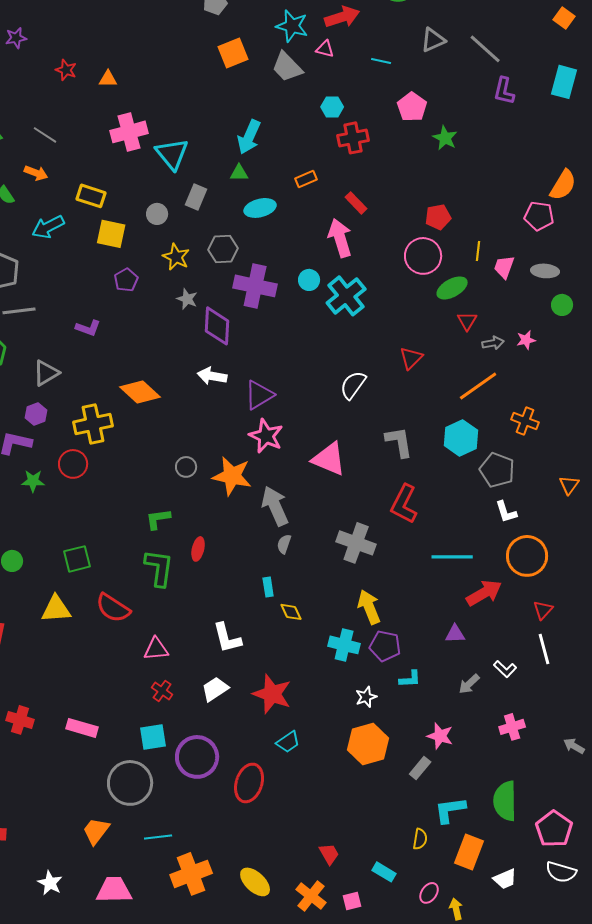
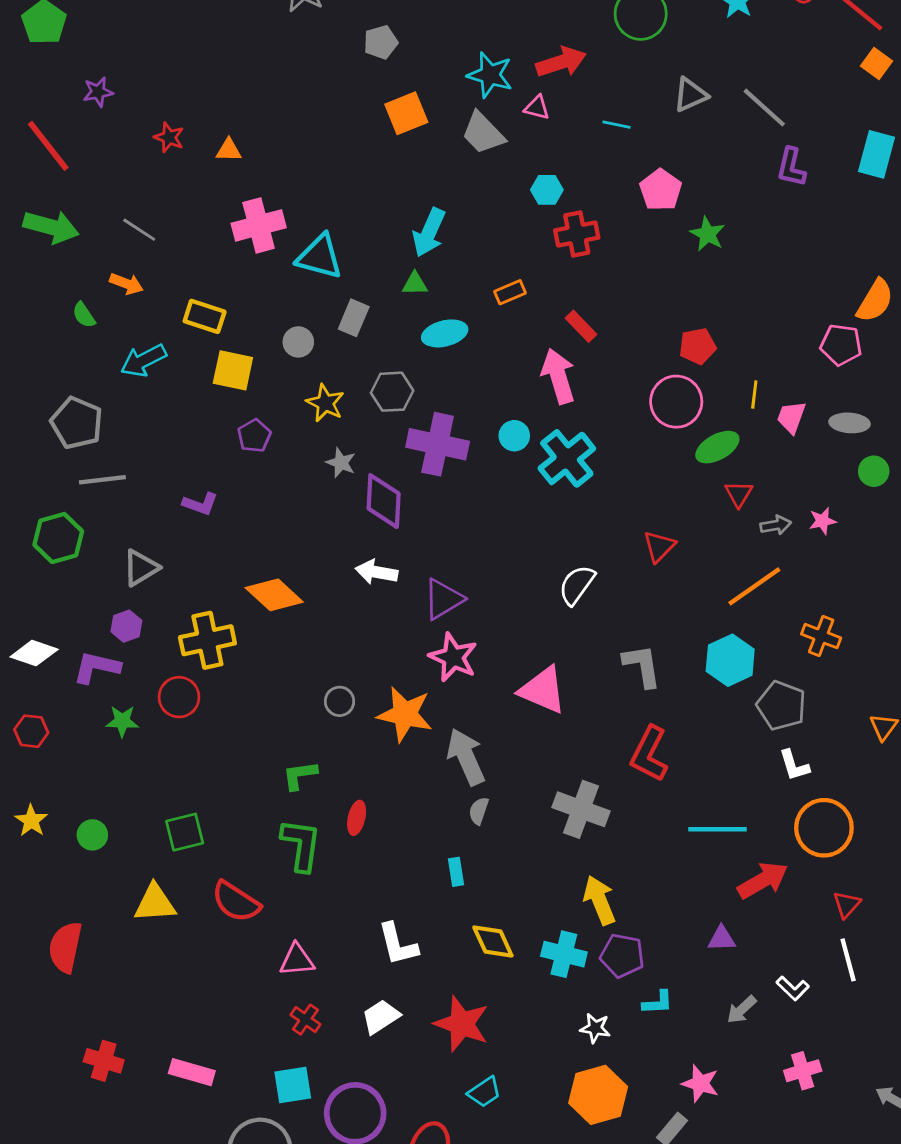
cyan triangle: (172, 154) -> (320, 257), turned -36
yellow diamond: (291, 612) -> (493, 941), moved, size x1.4
white star: (366, 697) -> (595, 1028), turned 30

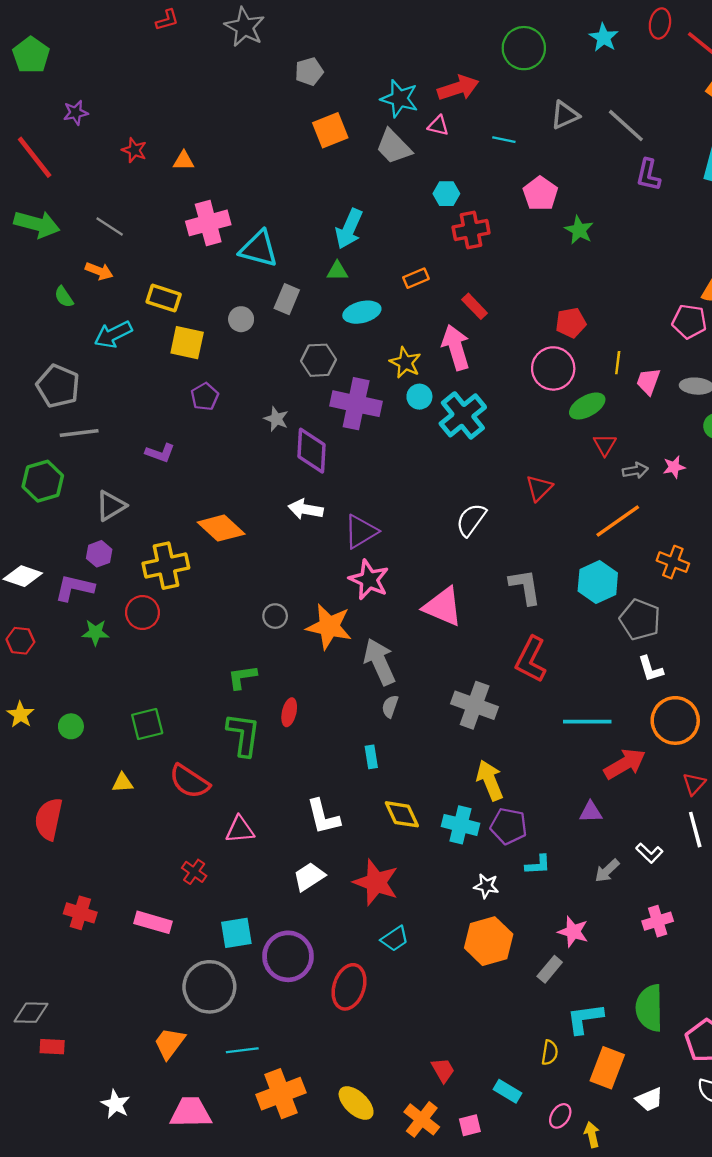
yellow star: (325, 403) -> (405, 363), moved
yellow triangle: (155, 903) -> (123, 783), size x0.6
red cross: (305, 1020) -> (194, 872), moved

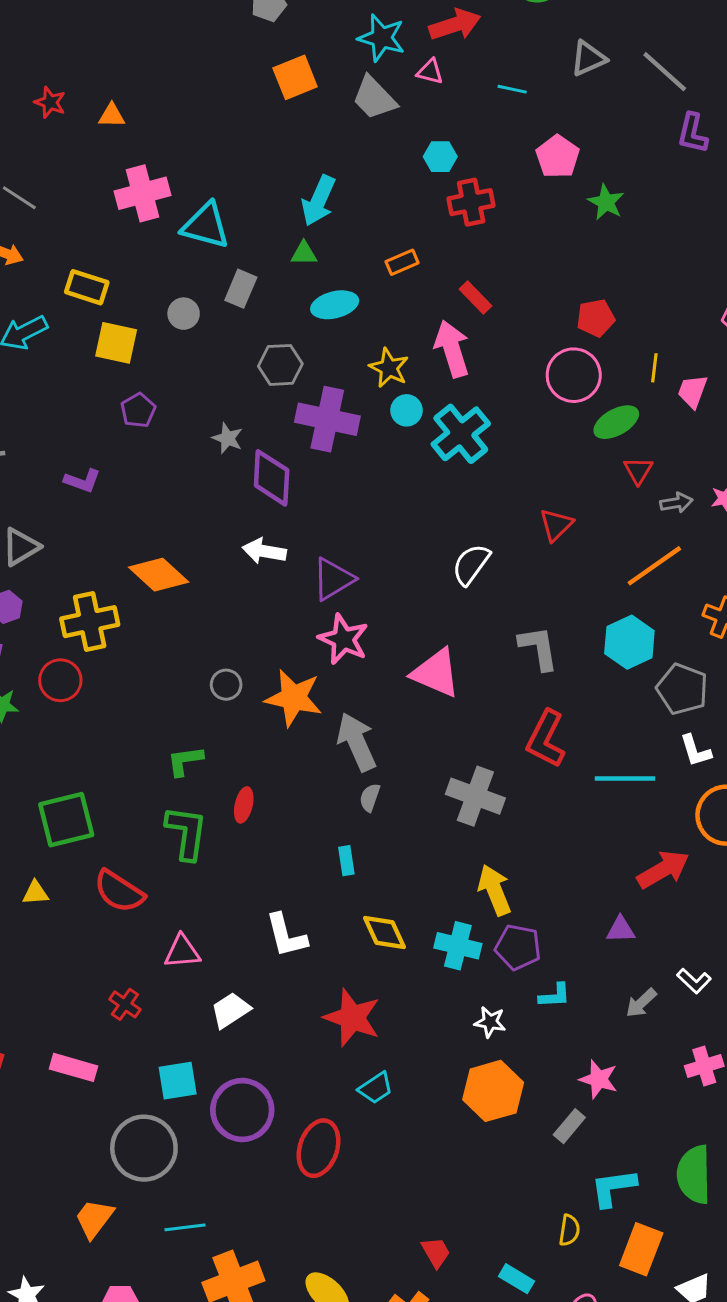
cyan line: (587, 722) -> (625, 779), moved
green square: (147, 724) -> (66, 820), size x1.4
white trapezoid: (309, 877) -> (230, 1010), moved

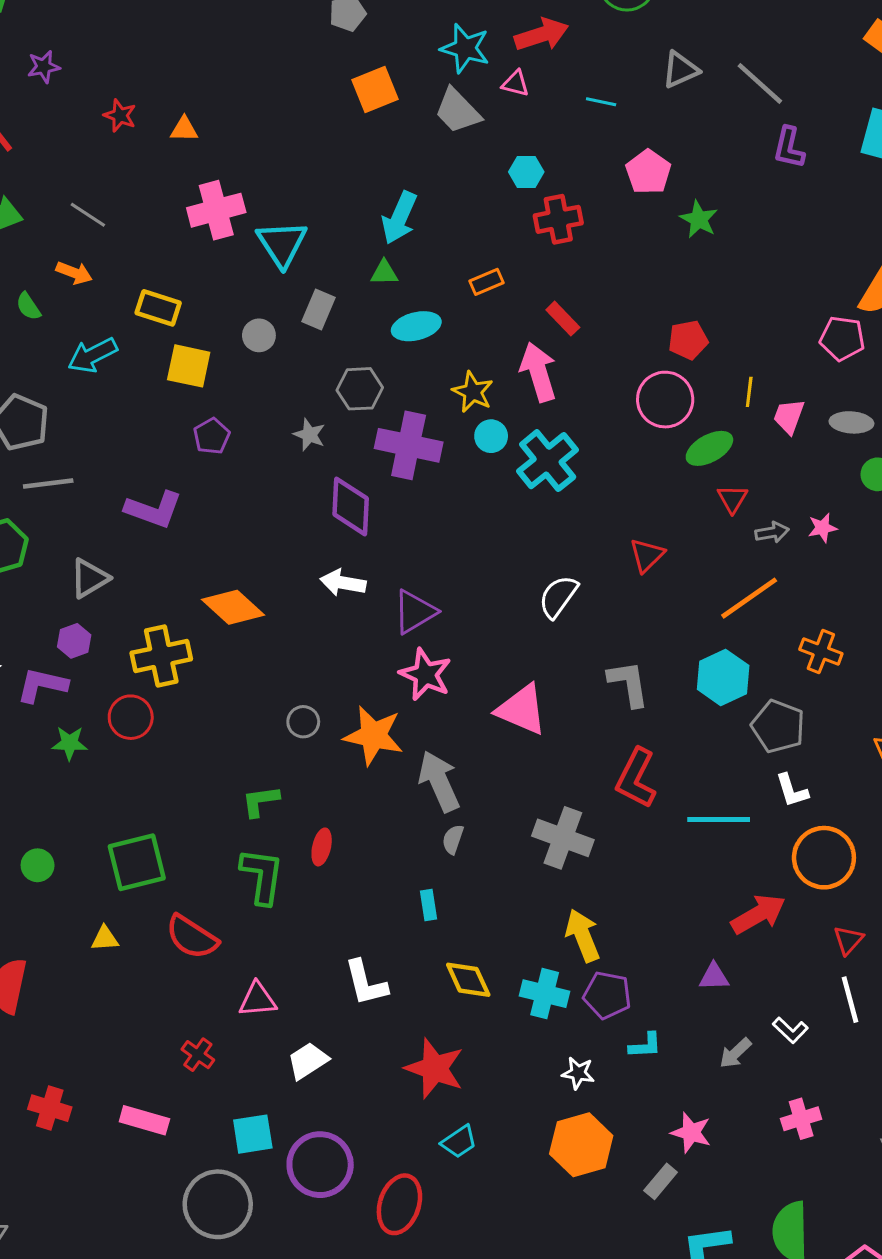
cyan triangle: (206, 226) -> (282, 244), turned 42
gray star: (228, 438) -> (309, 435), moved
purple L-shape: (82, 481) -> (154, 509), size x1.5

